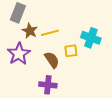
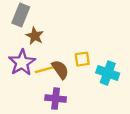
yellow line: (50, 33) -> (45, 70), moved
cyan cross: (91, 38) -> (108, 73), moved

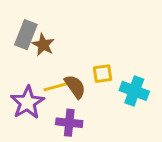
gray rectangle: (21, 15) -> (26, 35), moved
purple star: (22, 63) -> (27, 102), moved

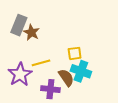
brown semicircle: (75, 87) -> (66, 78), moved
cyan cross: (134, 91) -> (81, 71), moved

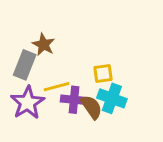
gray rectangle: (19, 25) -> (25, 65), moved
purple cross: (50, 89) -> (74, 100), moved

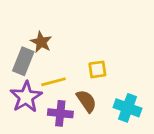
cyan cross: (112, 98) -> (128, 108), moved
purple cross: (74, 100) -> (60, 113), moved

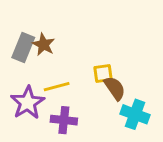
gray rectangle: (23, 61) -> (23, 47), moved
brown semicircle: (86, 101) -> (115, 88), moved

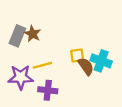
purple star: (28, 103) -> (21, 77), turned 30
cyan cross: (135, 114) -> (101, 61), moved

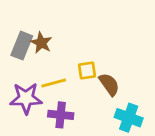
yellow square: (77, 55) -> (87, 70), moved
cyan cross: (101, 61) -> (129, 118), moved

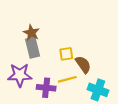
gray rectangle: (22, 46) -> (32, 48), moved, turned -36
yellow line: (54, 83) -> (67, 79), moved

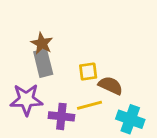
brown semicircle: (83, 64) -> (111, 86), turned -30

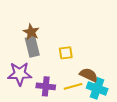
brown semicircle: (111, 86) -> (89, 75), moved
yellow line: (90, 105) -> (73, 86), moved

